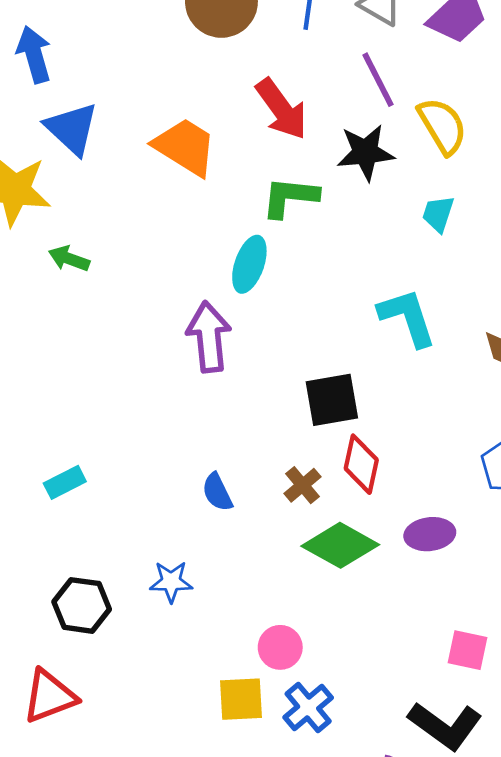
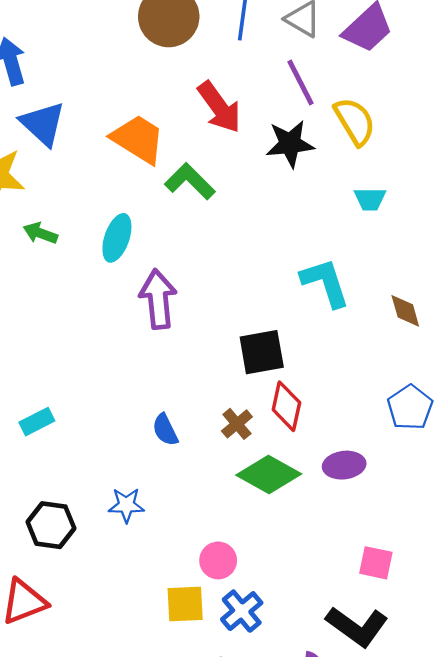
green L-shape: (290, 197) -> (190, 181), moved, turned 39
cyan trapezoid: (438, 214) -> (370, 199), moved, turned -108
cyan ellipse: (249, 264) -> (117, 238), moved

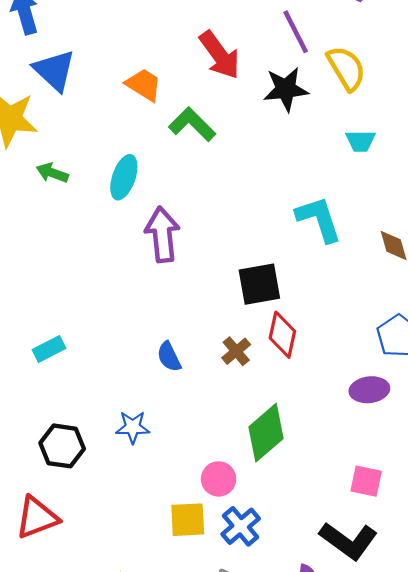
orange trapezoid: (138, 139) -> (144, 85), size x0.7
purple ellipse: (344, 465) -> (369, 390), moved
green diamond: (269, 475) -> (266, 433), moved, turned -70

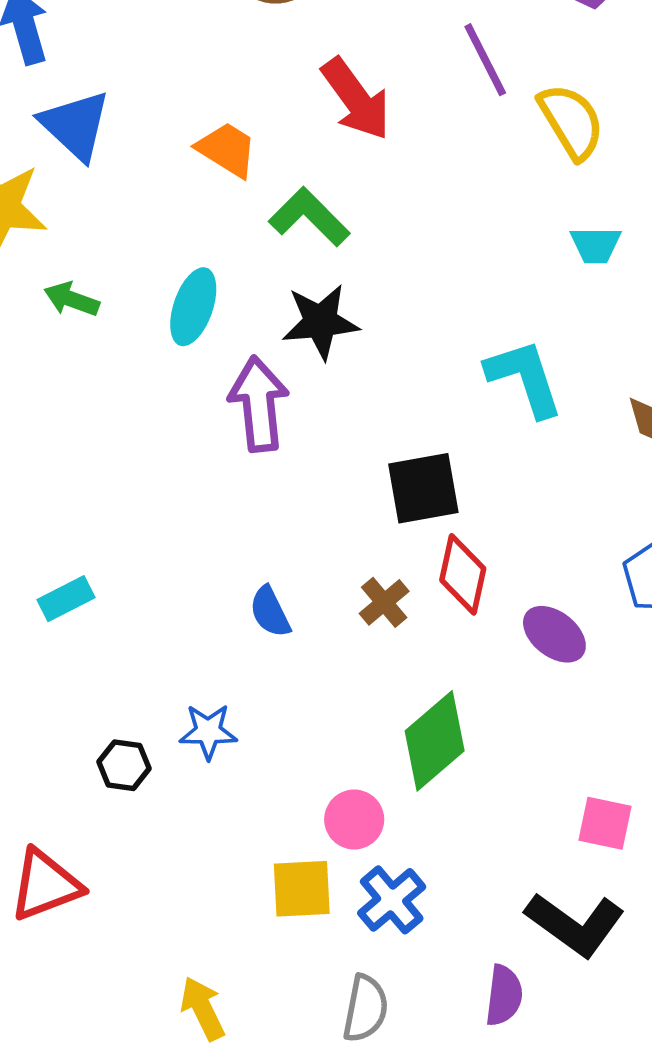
black star: (286, 89) -> (320, 322), moved
purple ellipse: (369, 390) -> (554, 634), moved, turned 45
black hexagon: (62, 446) -> (124, 765), moved, size x0.7

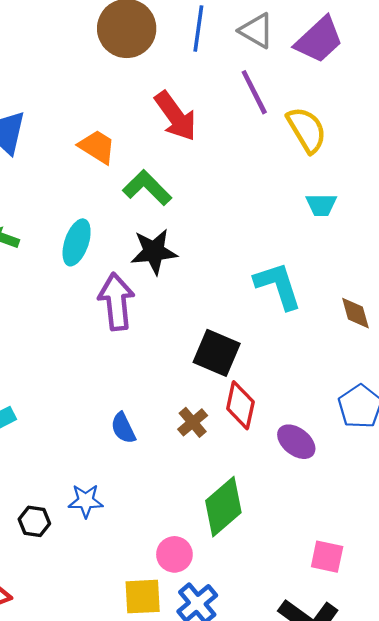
black square: (423, 488) -> (217, 353), turned 33

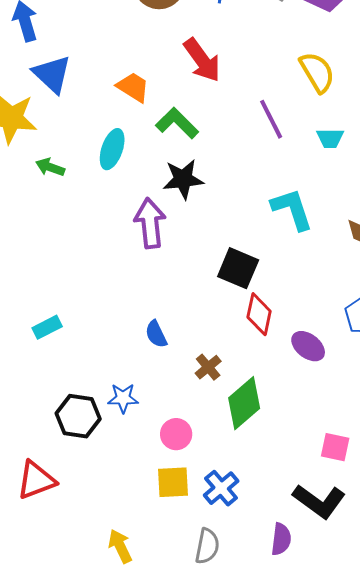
purple line: (254, 92) -> (271, 119), moved
cyan ellipse: (77, 242) -> (112, 149), moved
brown cross: (193, 422) -> (208, 367), moved
black hexagon: (34, 521) -> (78, 416), size x1.6
pink circle: (174, 554) -> (176, 434), moved

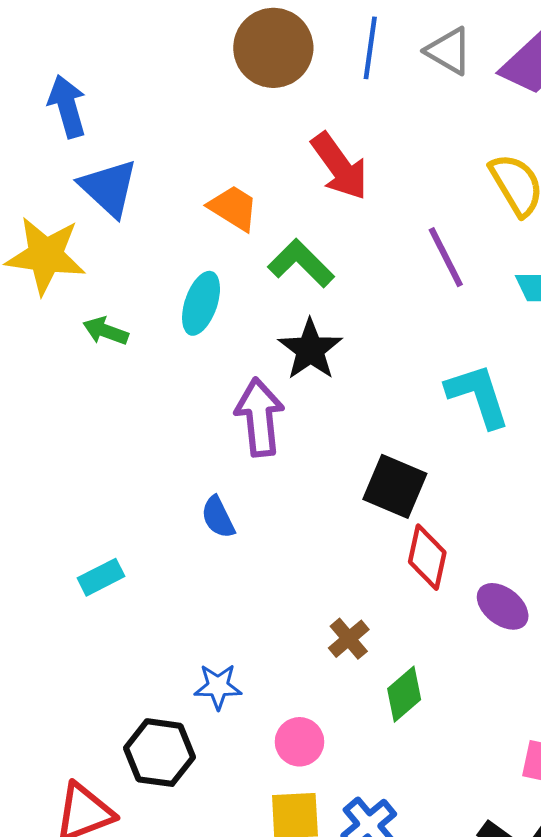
black star: (183, 179) -> (310, 349), turned -30
blue semicircle: (156, 334) -> (218, 517), moved
green diamond: (244, 403) -> (404, 694), size x0.7
black hexagon: (78, 416) -> (159, 753), moved

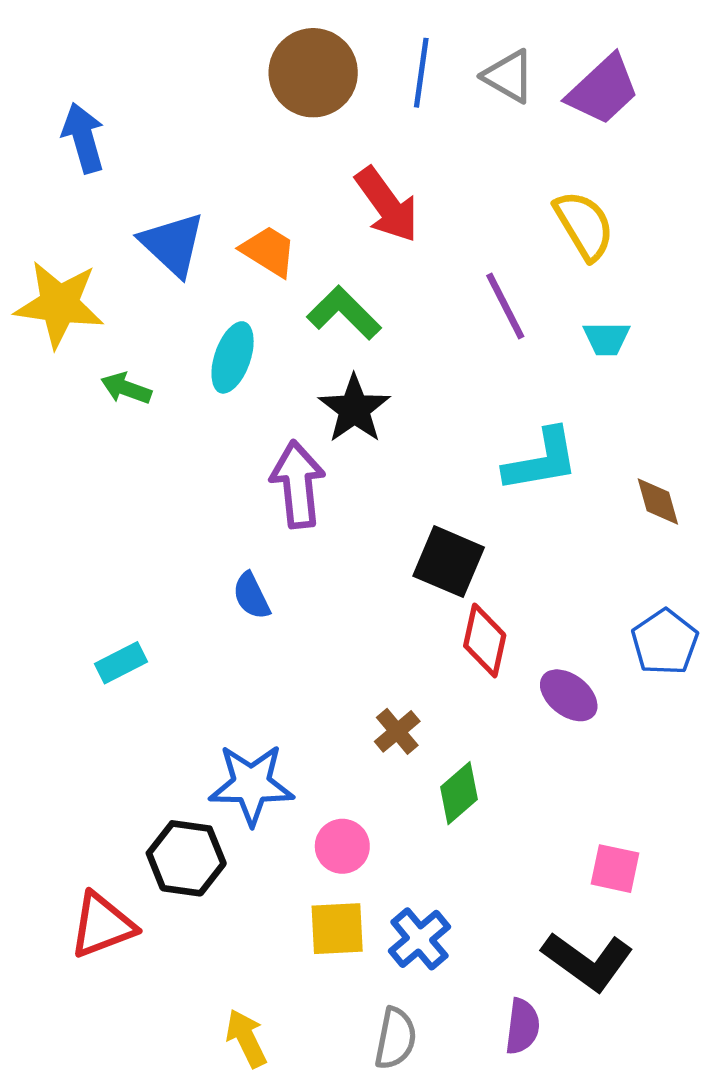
blue triangle: (109, 188) -> (173, 244), moved
cyan L-shape: (478, 396) -> (541, 460), turned 98
blue star: (218, 686) -> (251, 785), size x1.6

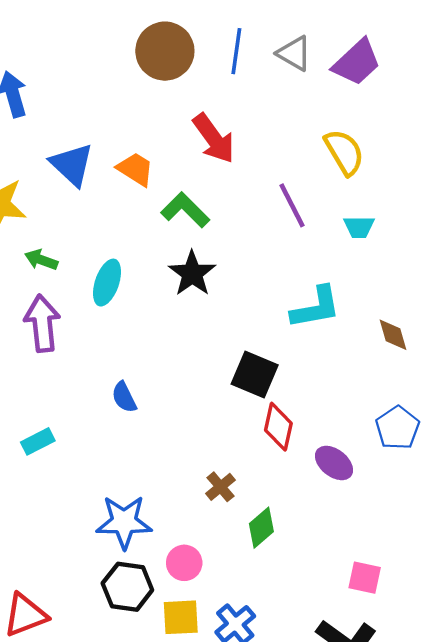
cyan ellipse: (233, 357) -> (107, 283), moved
purple arrow: (298, 484) -> (42, 323), moved
black hexagon: (186, 858) -> (127, 587), moved

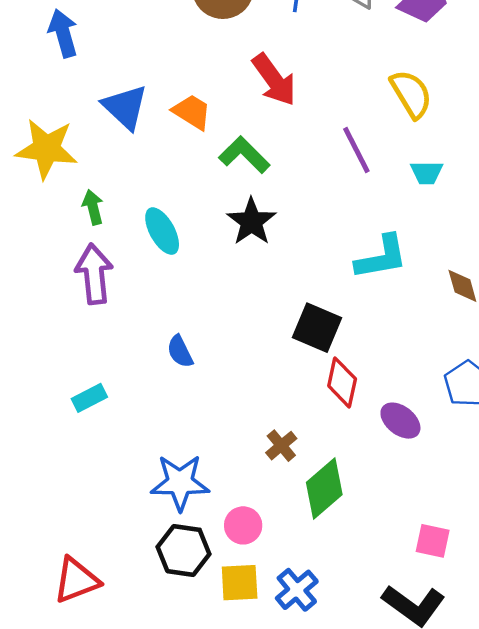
green arrow: (41, 260) -> (93, 207), turned 56
cyan ellipse: (107, 283) -> (162, 231), turned -48
green diamond: (261, 528) -> (324, 488), size x1.4

